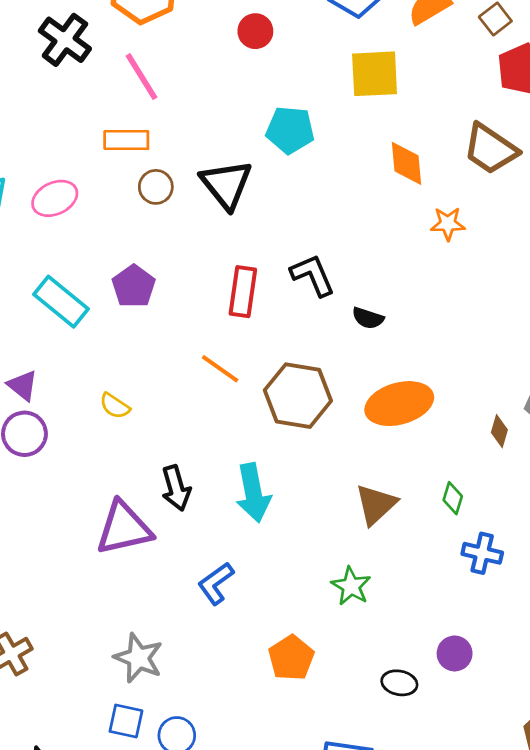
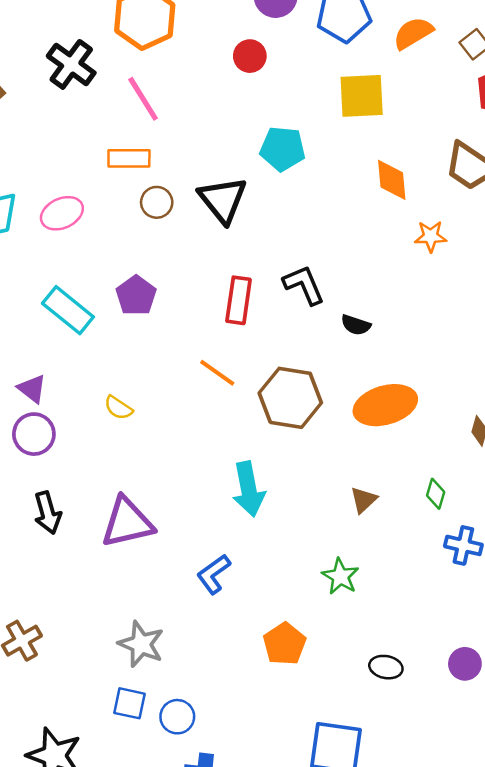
black arrow: (176, 488) -> (48, 513), moved
brown triangle: (376, 504) -> (364, 500), size x0.7
purple circle: (455, 653) -> (465, 664), moved

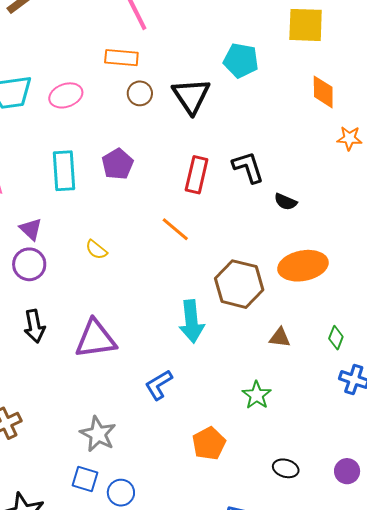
cyan rectangle: (68, 310) -> (64, 171), turned 42
brown hexagon: (290, 398) -> (239, 284), moved
brown triangle: (364, 500) -> (280, 337), turned 45

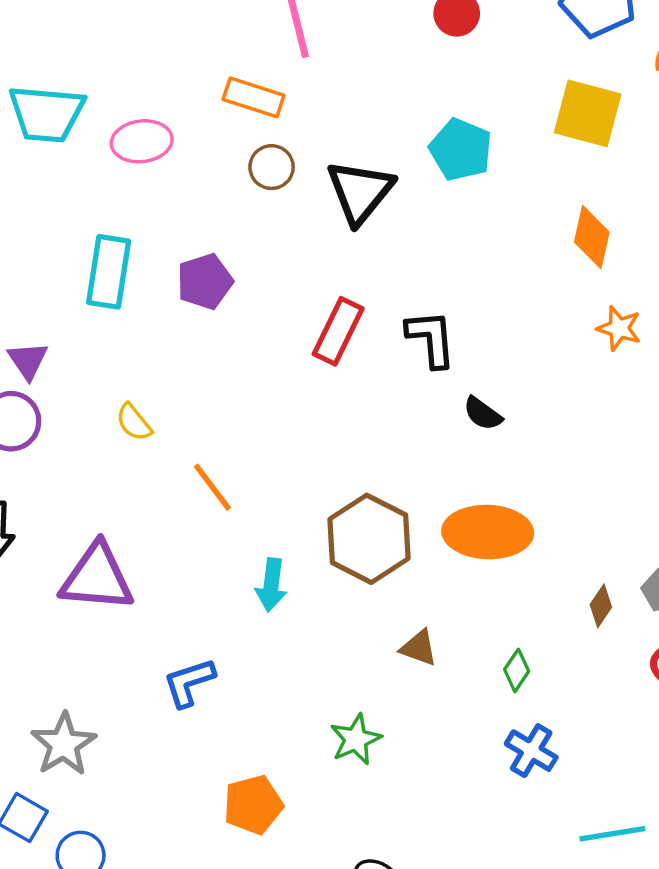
orange line: (175, 229) -> (212, 487), moved
cyan arrow: (191, 321) -> (271, 585), size x0.7

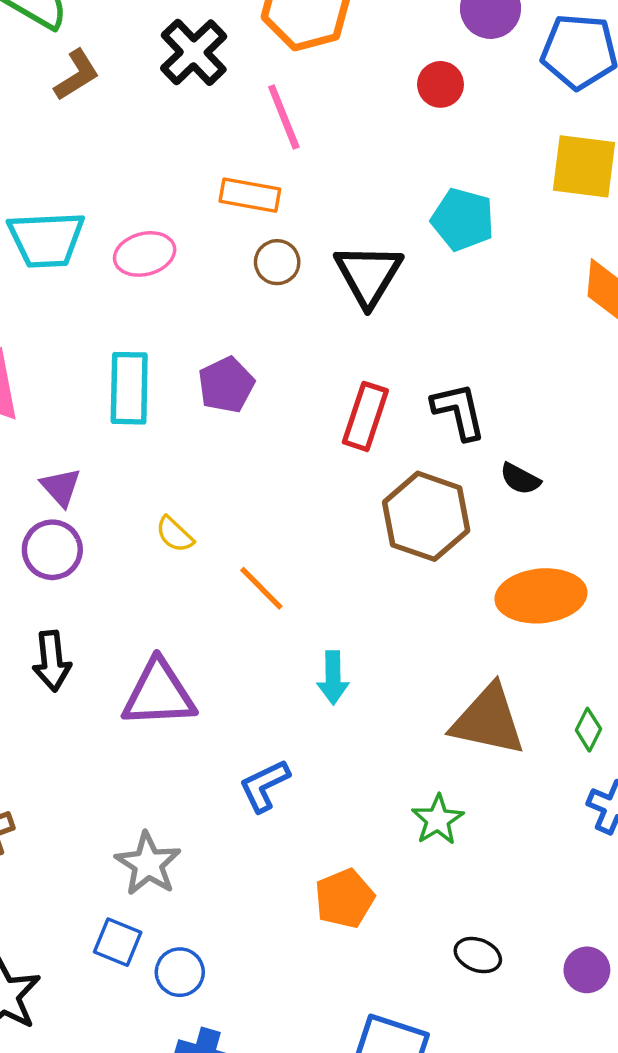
brown hexagon: (369, 539) -> (426, 516), moved
brown triangle: (419, 648) -> (488, 720), size x2.0

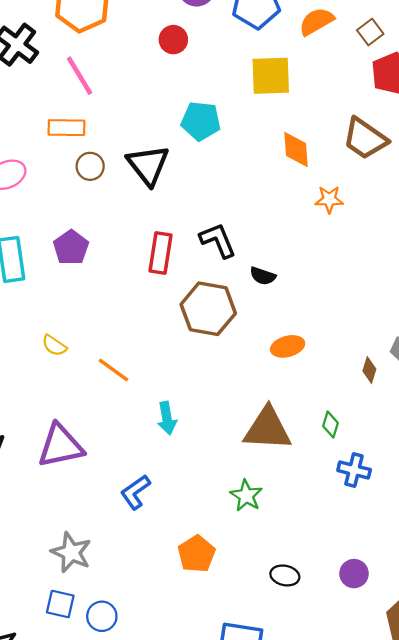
orange ellipse: (541, 596) -> (288, 346), size x0.6

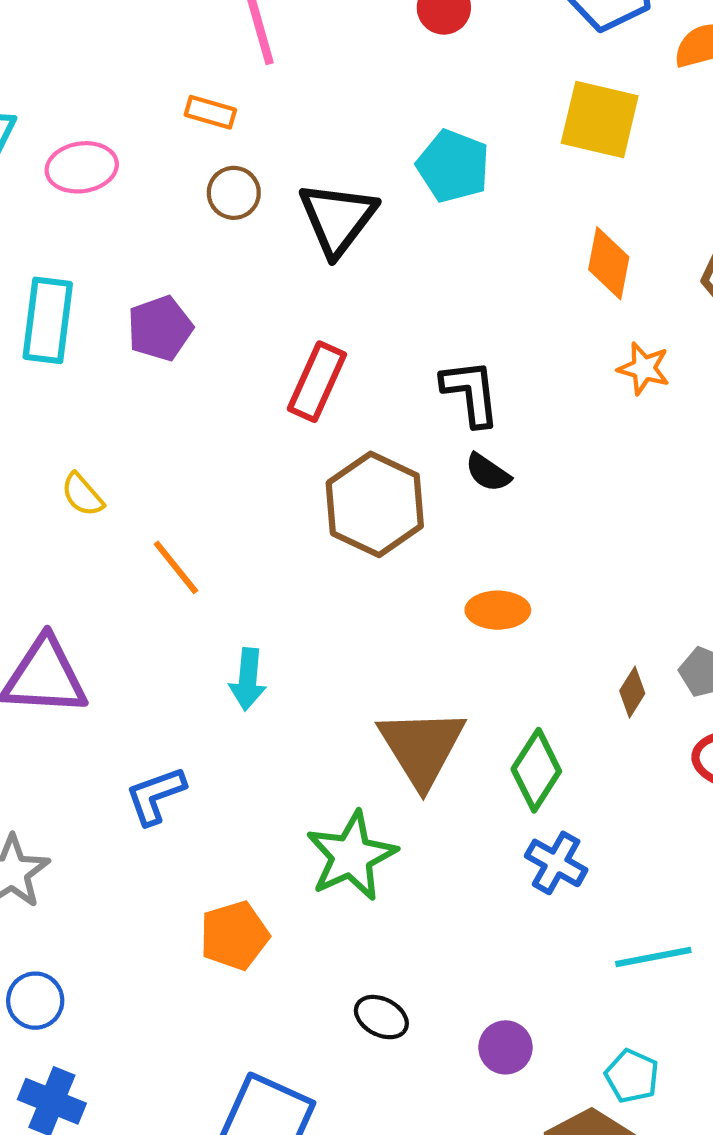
orange rectangle: (66, 128) -> (210, 112), size x0.7
black L-shape: (218, 240) -> (471, 393), moved
green diamond: (331, 424) -> (536, 770), size x1.6
brown triangle: (267, 429) -> (422, 747), turned 40
green star: (246, 496) -> (351, 856), size x1.5

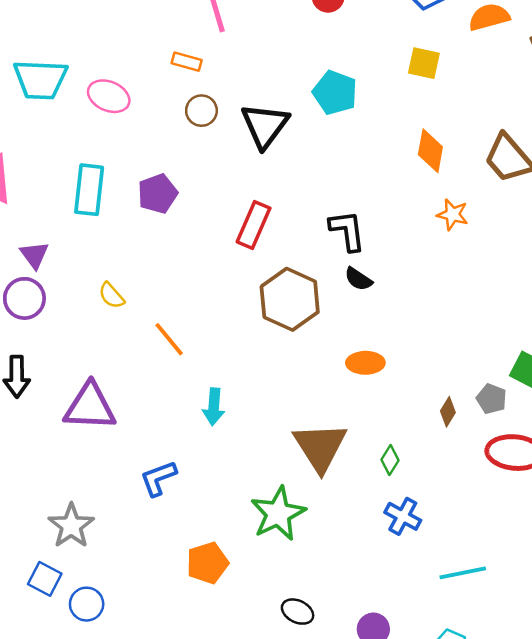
yellow square: (600, 119) -> (424, 63), size x0.7
pink ellipse: (82, 167) -> (109, 96), turned 33
green diamond: (536, 770) -> (390, 460), size x0.6

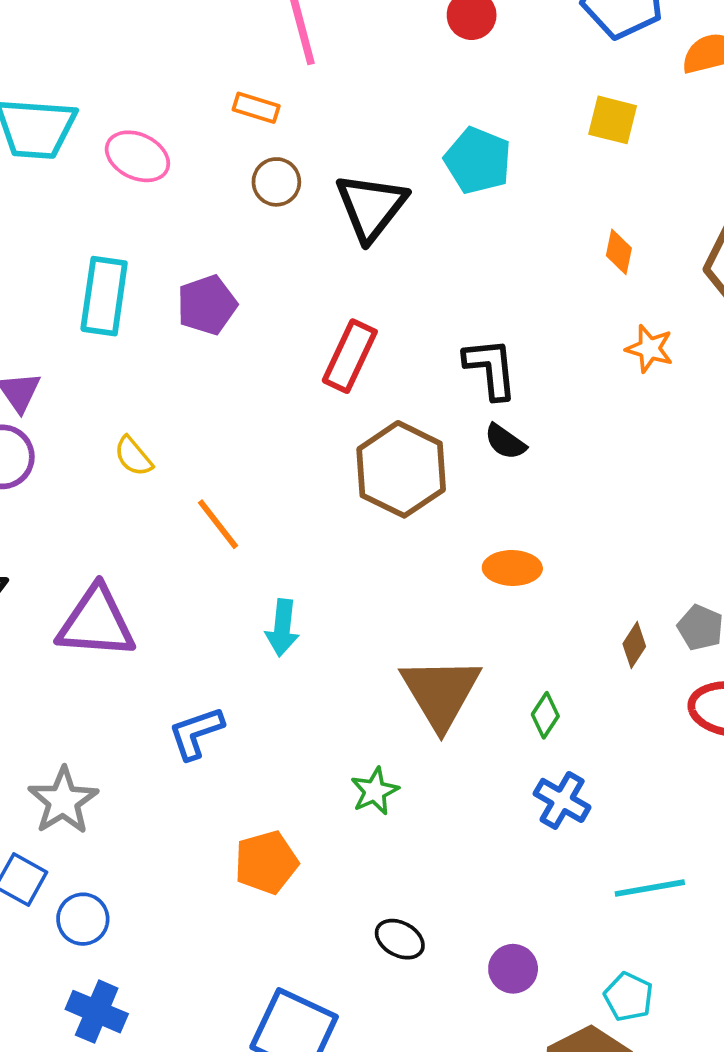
orange diamond: (430, 151) -> (619, 252), size x0.7
green star: (278, 514) -> (375, 791), size x0.6

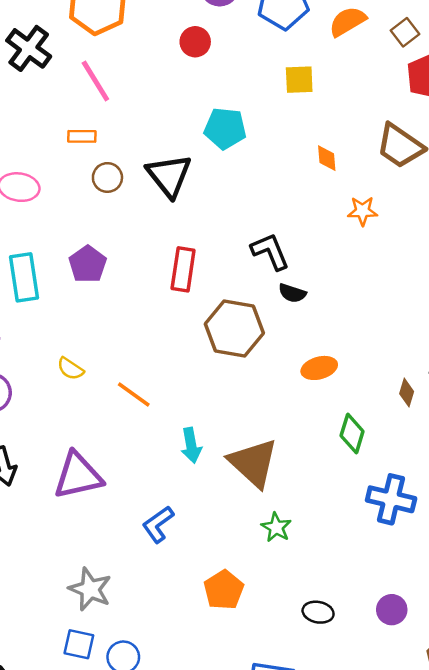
brown triangle: (441, 693) -> (253, 463), moved
green diamond: (545, 715) -> (352, 433), moved, size x1.4
blue cross: (562, 800) -> (391, 499), size x1.4

